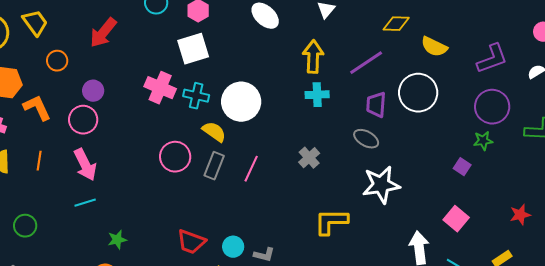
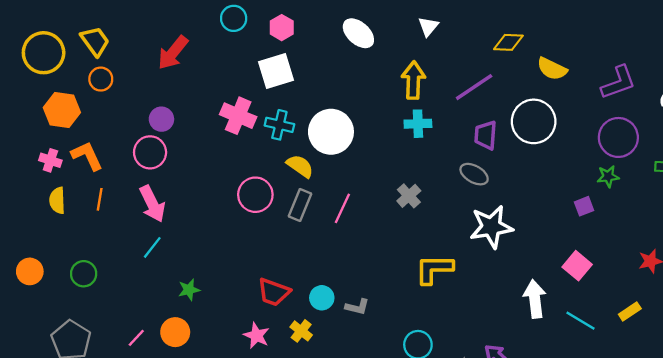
orange circle: (57, 61) -> (101, 79), moved
orange L-shape: (37, 108) -> (87, 156), moved
purple square: (462, 167) -> (584, 206), turned 36
cyan line: (85, 203) -> (152, 247), turned -35

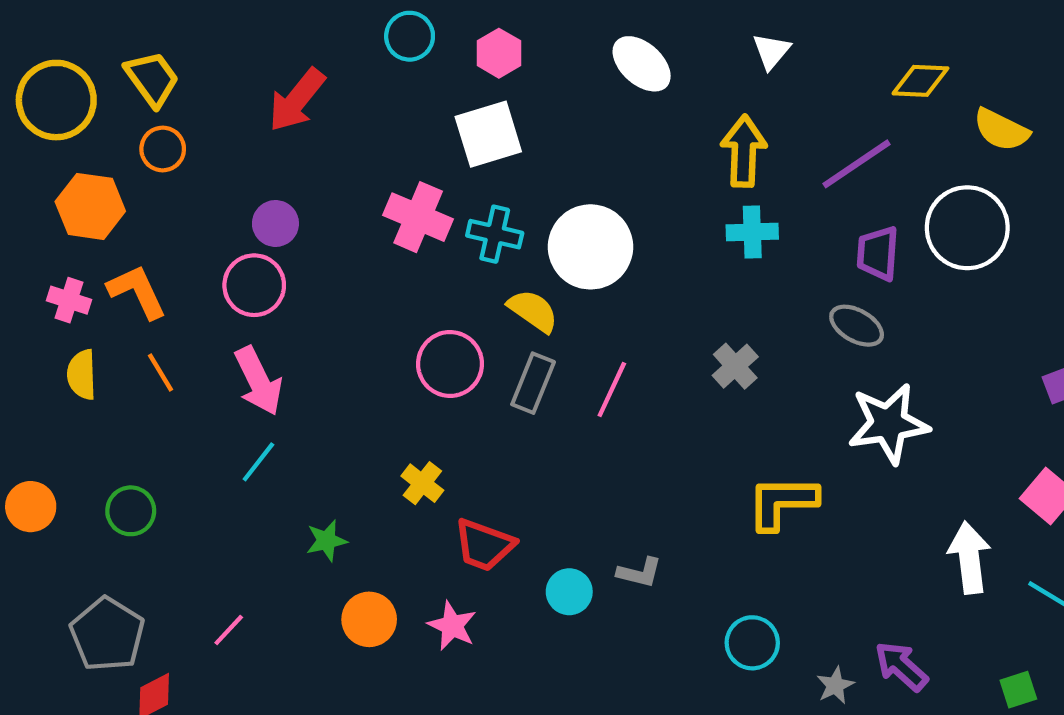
orange line: (100, 199) -> (161, 372), turned -40
cyan circle: (322, 298) -> (569, 592), moved
yellow cross: (301, 331) -> (422, 483), moved
orange circle: (175, 332) -> (369, 619), moved

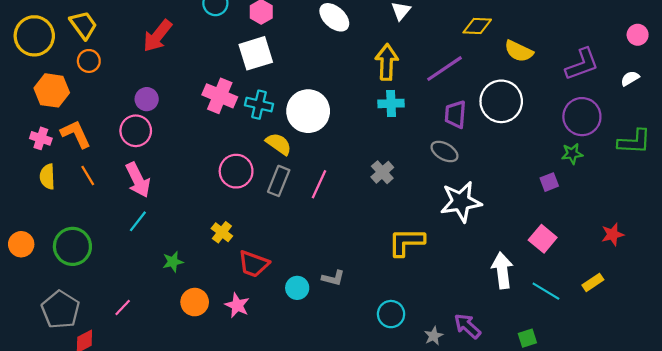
green circle: (131, 511) -> (72, 246), size x1.5

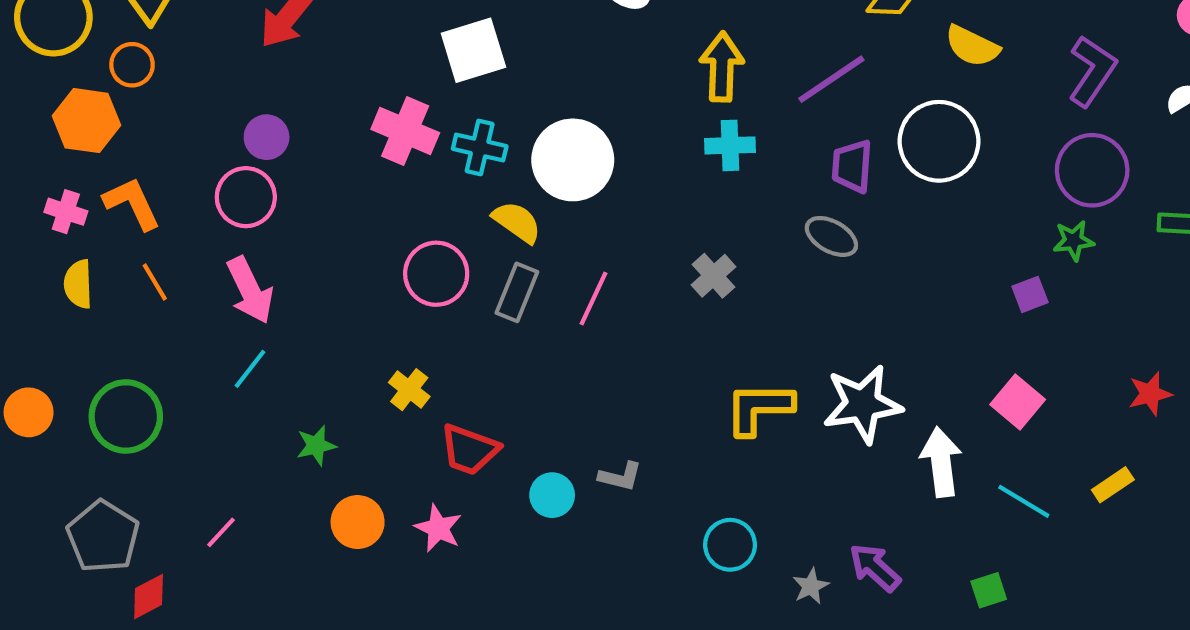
orange circle: (89, 61) -> (132, 65), moved
purple L-shape: (582, 64) -> (1092, 71), turned -36
white star: (461, 202) -> (862, 404), moved

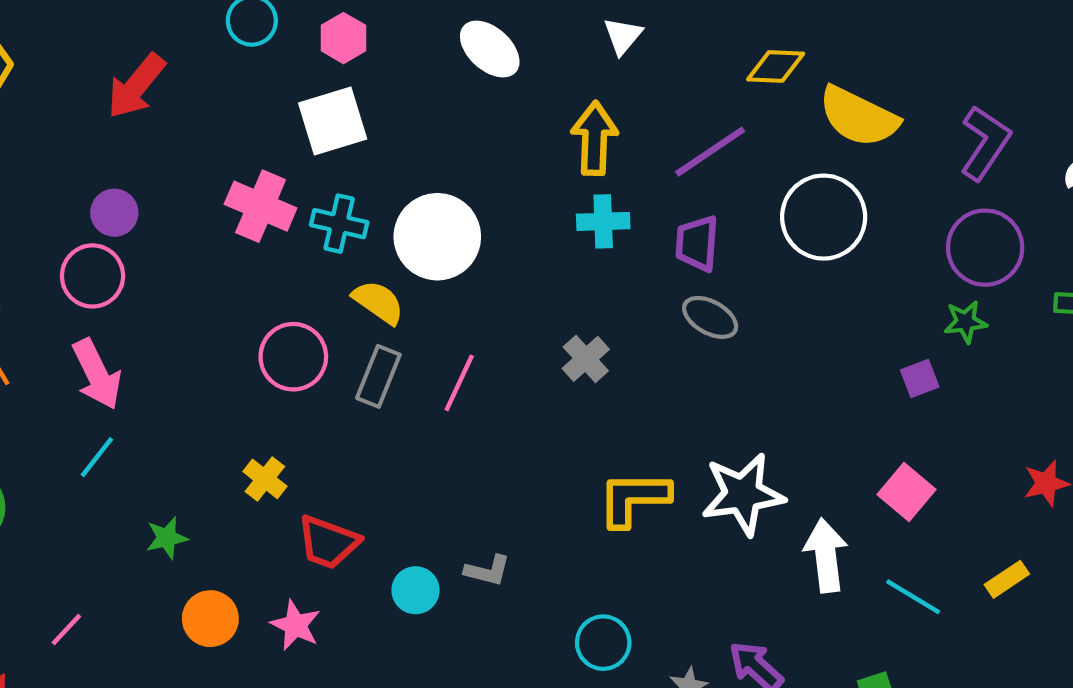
yellow semicircle: (972, 46) -> (859, 117), size x1.4
purple trapezoid: (852, 166) -> (697, 243), moved

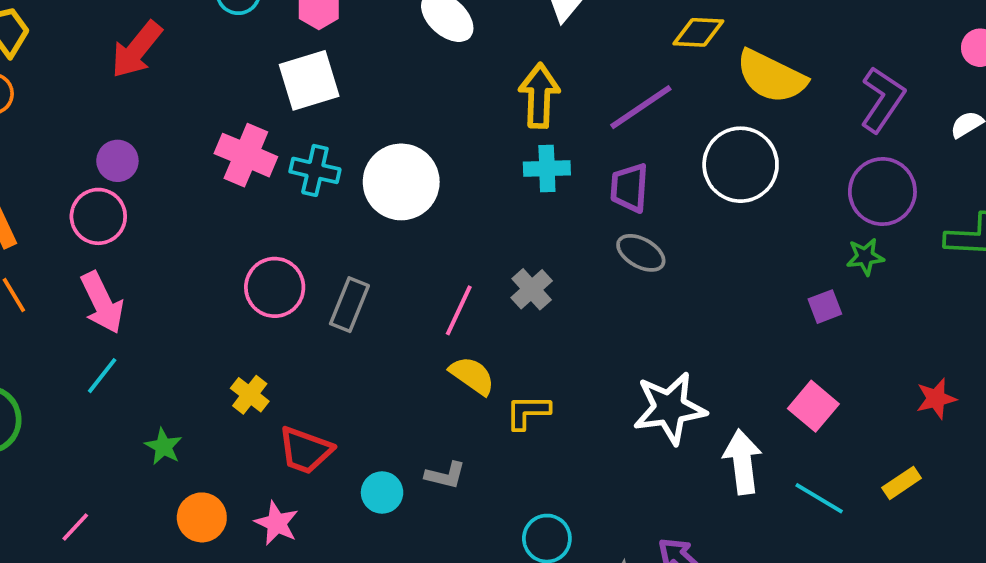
yellow semicircle: (378, 302) -> (472, 376), moved
pink line: (459, 383) -> (459, 310), moved
yellow L-shape: (634, 499) -> (528, 412), moved, size x0.7
green star: (167, 538) -> (163, 446), turned -30

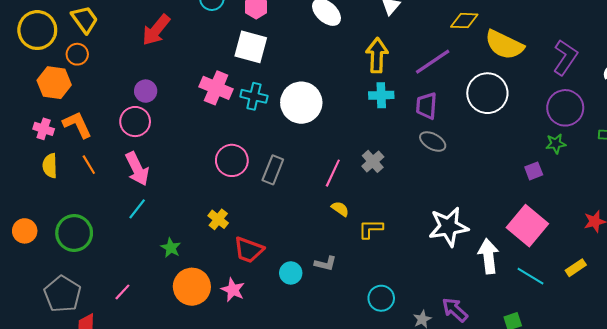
white square: (309, 80) -> (251, 47), turned 32
yellow semicircle: (472, 376) -> (340, 209), size x0.7
pink square: (813, 406) -> (527, 226), size x1.5
orange circle: (202, 517) -> (192, 287), size x1.4

